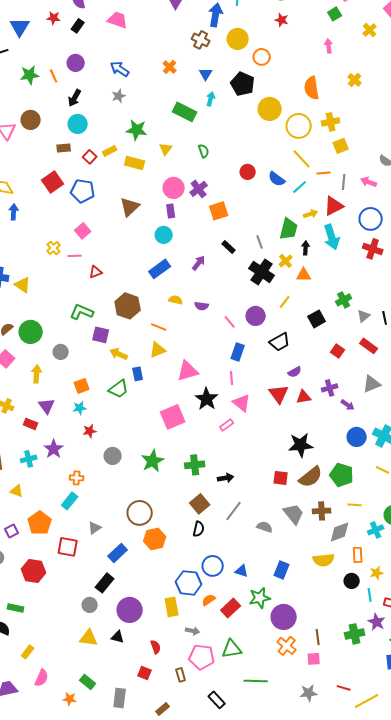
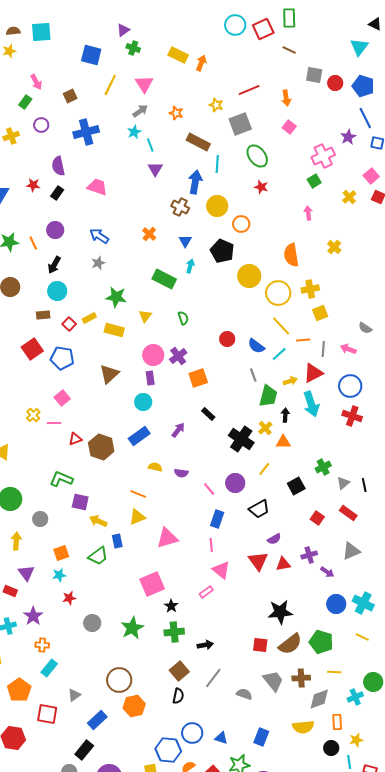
gray line: (260, 242) -> (253, 375), moved
brown hexagon: (128, 306) -> (101, 447), moved
black star: (207, 399) -> (171, 606), moved, size x0.6
orange cross: (77, 478) -> (42, 645), moved

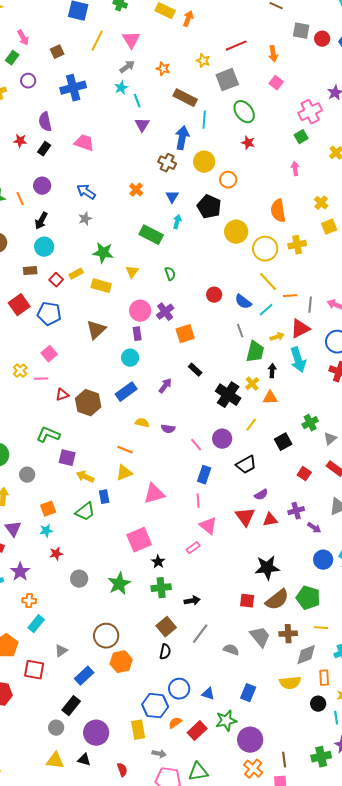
yellow square: (320, 313) -> (329, 227), moved

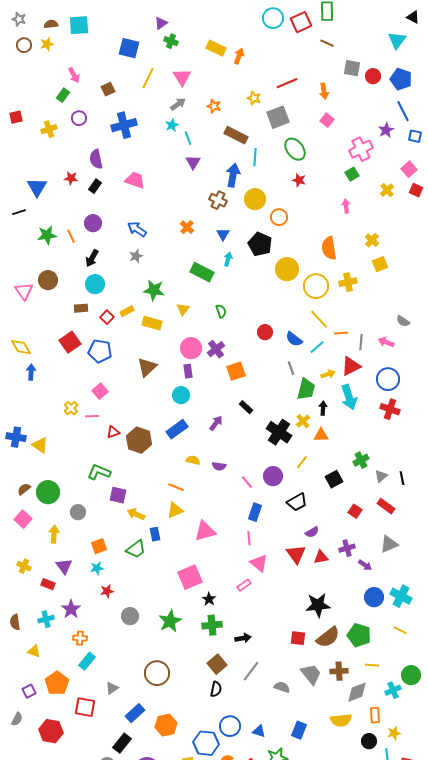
orange hexagon: (121, 662) -> (166, 725), moved

